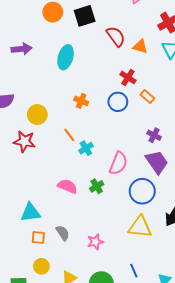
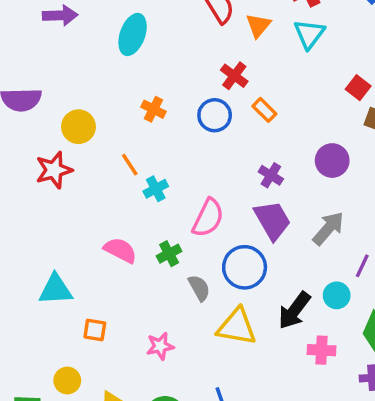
orange triangle: (140, 46) -> (258, 25), turned 49
red star: (24, 141) -> (54, 170), turned -30
gray semicircle: (63, 233) -> (199, 288), moved
orange square: (38, 237) -> (95, 330), moved

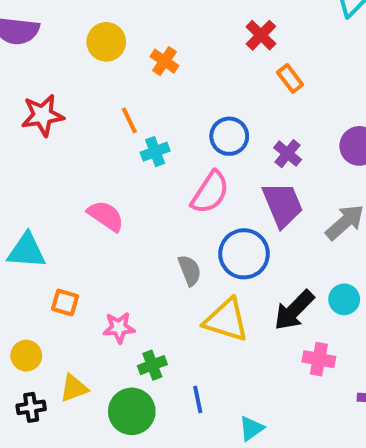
blue circle: (215, 115) -> (229, 136), moved
yellow circle: (79, 127) -> (106, 42), moved
green cross: (169, 254) -> (152, 365), moved
pink star: (160, 346) -> (119, 328), moved

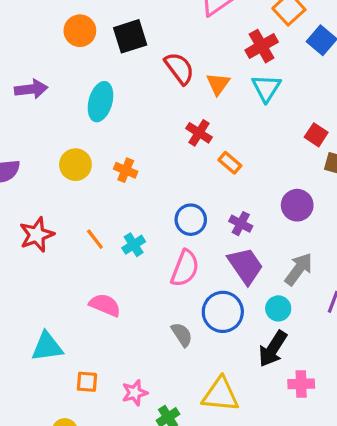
orange line: (129, 120) -> (95, 239), moved
cyan circle: (344, 299) -> (278, 308), moved
yellow triangle: (226, 320) -> (220, 395), moved

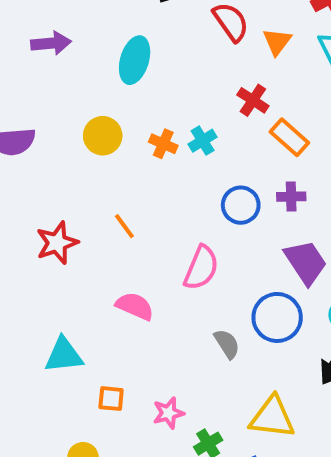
orange rectangle: (230, 163) -> (289, 137), size x1.4
purple cross: (241, 224) -> (291, 197), moved, turned -30
red star: (37, 235) -> (57, 243), moved
cyan cross: (134, 245) -> (203, 141), moved
pink semicircle: (185, 268) -> (201, 268), moved

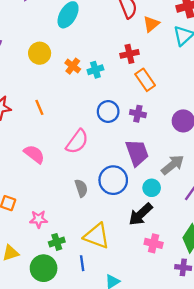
red cross: (253, 100) -> (129, 54), turned 30

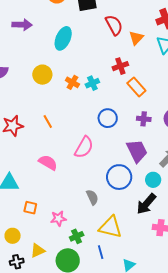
purple cross: (138, 114) -> (144, 119), moved
gray semicircle: (81, 188) -> (92, 197), moved

